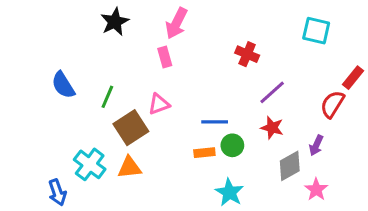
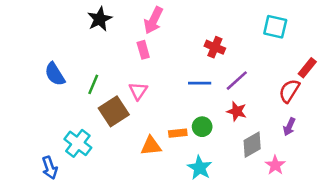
pink triangle: (159, 104) -> (138, 91), turned -36
blue line: (215, 122) -> (200, 83), moved
purple arrow: (316, 145) -> (289, 127), moved
orange triangle: (129, 167) -> (151, 146), moved

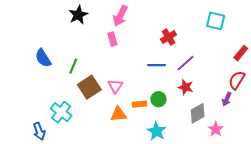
red cross: (215, 47) -> (169, 37), turned 35
pink triangle: (138, 91) -> (115, 86), moved
red semicircle: (289, 91) -> (237, 80), moved

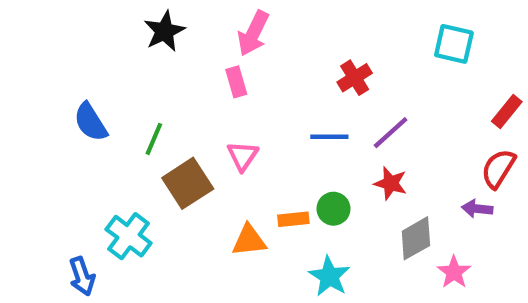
pink triangle: (115, 86) -> (243, 156), moved
purple arrow: (227, 99) -> (477, 209), turned 72

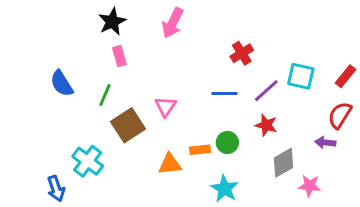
cyan square: (454, 44) -> (301, 76), moved
pink rectangle: (236, 82) -> (119, 56), moved
pink star: (454, 272) -> (310, 186), turned -30

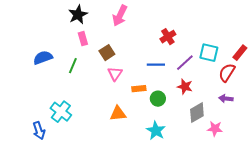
blue semicircle: (62, 83) -> (43, 58), turned 102
red semicircle: (340, 115) -> (227, 73), moved
brown square: (128, 125) -> (107, 53), moved, size x0.7
orange rectangle: (200, 150) -> (139, 89), moved

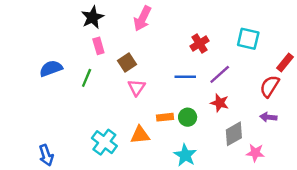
cyan square: (209, 53) -> (248, 39), moved
orange rectangle: (139, 89) -> (165, 117), moved
cyan cross: (61, 112) -> (104, 142), moved

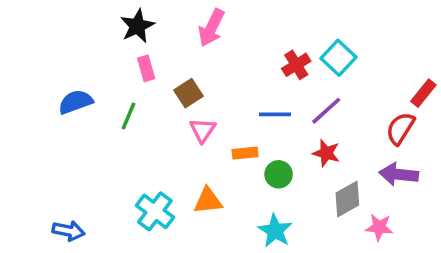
cyan square: (248, 39) -> (339, 58), moved, turned 30
orange rectangle: (165, 117) -> (245, 153), moved
purple arrow: (268, 117) -> (399, 174), size x1.5
blue arrow: (46, 155) -> (68, 231), turned -60

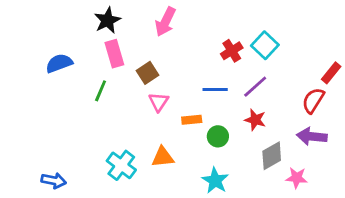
pink rectangle: (146, 68) -> (114, 54), size x1.4
blue semicircle: (76, 102) -> (59, 63), moved

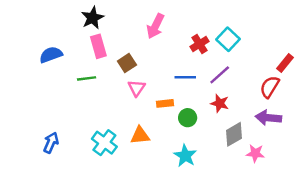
pink arrow: (165, 22) -> (156, 26), moved
green line: (101, 91) -> (87, 78), turned 60
blue arrow: (54, 181) -> (51, 143), moved, turned -78

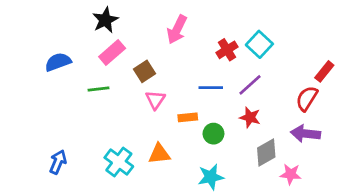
pink rectangle: (98, 46) -> (112, 52), turned 65
cyan star: (185, 156) -> (211, 177), turned 30

